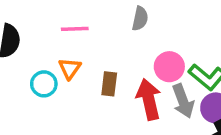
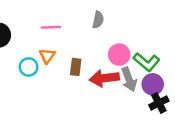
red arrow: (149, 99) -> (104, 78), turned -84

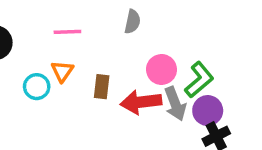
green L-shape: (146, 62) -> (199, 80), turned -80

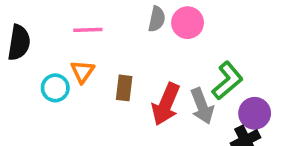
pink circle: (161, 69) -> (188, 23), moved
red arrow: (141, 102) -> (166, 104), turned -60
purple circle: (208, 111) -> (255, 113), moved

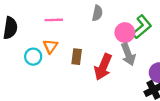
pink circle: (188, 23) -> (125, 33), moved
green L-shape: (227, 81) -> (142, 27), moved
gray arrow: (202, 106) -> (128, 54), moved

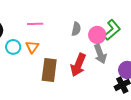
gray semicircle: (97, 13) -> (76, 29), moved
cyan circle: (33, 57) -> (13, 47), moved
brown rectangle: (77, 57) -> (49, 70), moved, size x1.6

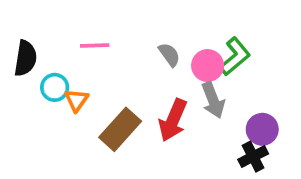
gray semicircle: (76, 29) -> (169, 55), turned -48
orange triangle: (32, 47) -> (76, 100), moved
brown rectangle: (49, 70) -> (120, 129), turned 35

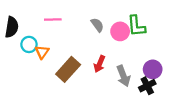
green L-shape: (235, 56) -> (136, 26), turned 125
gray arrow: (213, 100) -> (123, 76), moved
red arrow: (173, 120) -> (99, 64), size x0.7

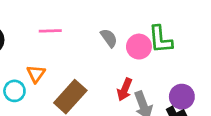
cyan circle: (29, 44) -> (14, 91), moved
red arrow: (99, 64) -> (125, 89), moved

